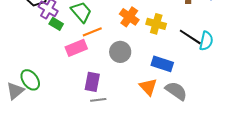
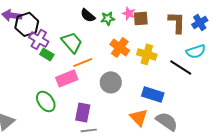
cyan semicircle: (206, 41) -> (196, 51), moved, turned 60
green ellipse: (30, 80) -> (46, 101), moved

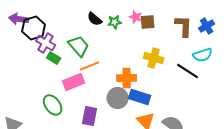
orange cross: (120, 47) -> (127, 78), moved, turned -36
gray circle: (111, 82) -> (118, 98), moved
blue rectangle: (153, 94) -> (140, 97), moved

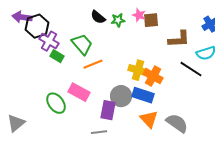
brown L-shape: (184, 26) -> (179, 39), moved, turned 85
yellow cross: (154, 58) -> (138, 70), moved
orange cross: (127, 78) -> (153, 76), moved, turned 30
pink rectangle: (74, 82) -> (79, 92), moved, turned 50
purple rectangle: (90, 116) -> (108, 110), moved

